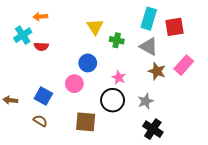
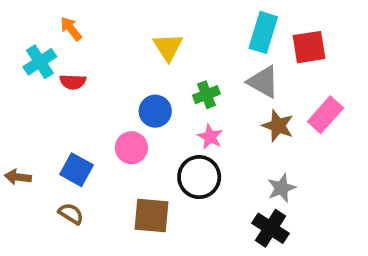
orange arrow: (40, 17) -> (71, 29), turned 56
green cross: (117, 40) -> (206, 95), moved, turned -32
gray star: (146, 101) -> (282, 188), moved

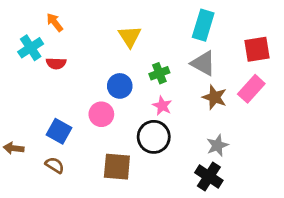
red square: (309, 47) -> (257, 49), moved
brown arrow: (18, 177) -> (14, 148), moved

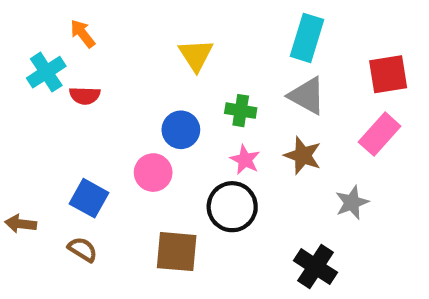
green cross: (159, 73) -> (241, 111), turned 30
brown star: (215, 97) -> (303, 155), moved
gray star: (217, 145) -> (352, 202), moved

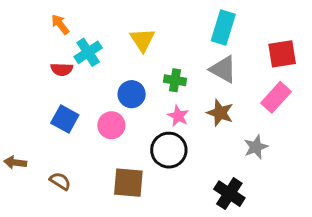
cyan cross: (46, 72) -> (88, 52), moved
blue square: (89, 198) -> (65, 119), moved

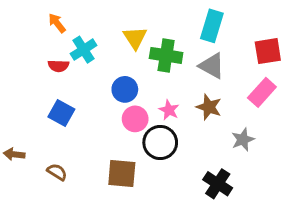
green cross: (175, 80) -> (166, 55), moved, size x1.5
pink circle: (111, 125) -> (135, 119), moved

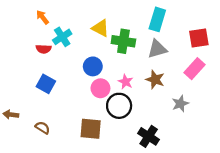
yellow triangle: (135, 38) -> (100, 28), turned -30
gray triangle: (212, 66) -> (157, 49), turned -45
black cross: (218, 184) -> (149, 136), moved

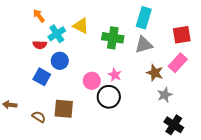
yellow triangle: (100, 28) -> (81, 26), moved
blue circle: (93, 66) -> (60, 61), moved
brown star: (155, 80) -> (155, 73), moved
brown square: (91, 129) -> (64, 109), moved
black cross: (149, 136) -> (174, 125), moved

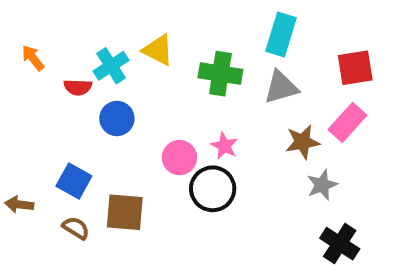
orange arrow: (39, 16) -> (33, 58), moved
brown star: (155, 73) -> (303, 142), turned -30
blue square: (42, 77) -> (74, 181), moved

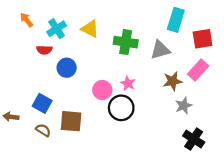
cyan rectangle: (281, 34) -> (176, 20), moved
orange arrow: (33, 58) -> (26, 20), moved
cyan cross: (111, 66) -> (57, 29), moved

